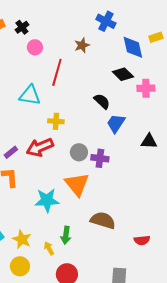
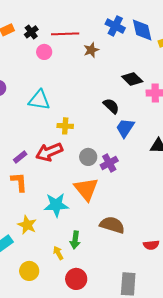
blue diamond: (133, 47) -> (142, 30), moved
red line: (57, 72) -> (65, 34), moved, turned 72
purple cross: (100, 158) -> (109, 163), turned -36
yellow star: (22, 239) -> (27, 225), moved

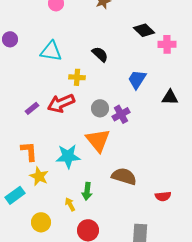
black semicircle: (111, 106) -> (100, 54), moved
orange L-shape: (19, 182) -> (29, 151), moved

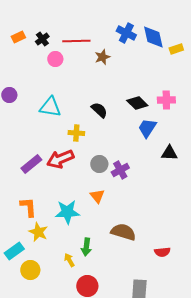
black diamond: (144, 30) -> (137, 103), moved
blue trapezoid: (137, 79) -> (147, 128), moved
purple rectangle: (32, 108) -> (31, 164), size x1.5
orange triangle: (98, 140) -> (97, 196), size x0.6
yellow circle: (41, 222) -> (30, 270), moved

